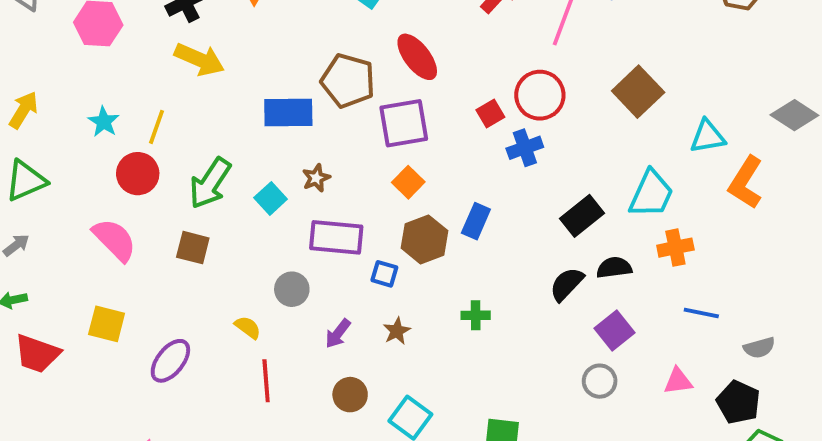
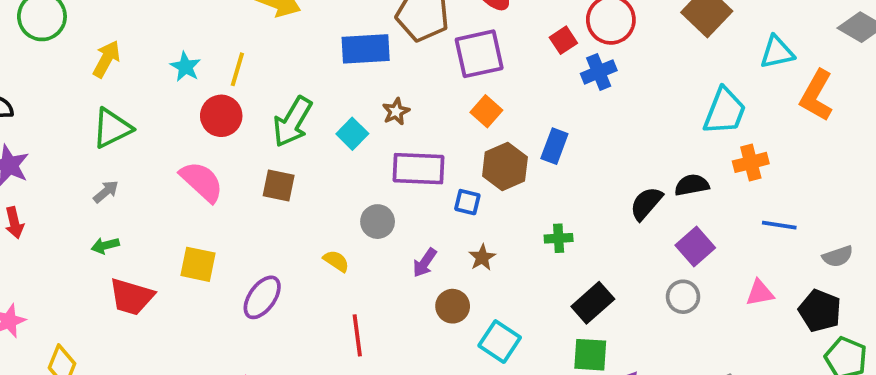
black rectangle: (582, 216) -> (593, 303), moved
red line: (266, 381) -> (357, 335), moved
brown circle: (350, 395) -> (453, 306), moved

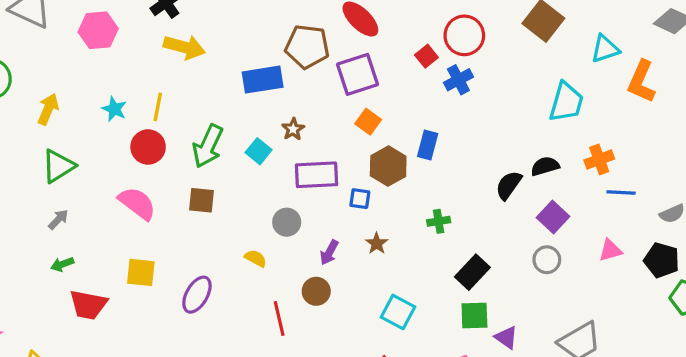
orange cross: (751, 162) -> (599, 160), moved
brown circle: (453, 306) -> (316, 291), moved

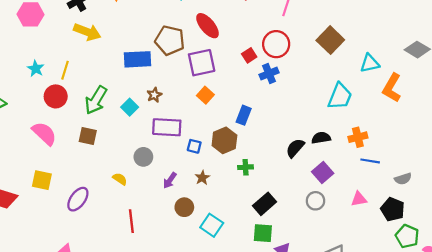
brown hexagon: (388, 166) -> (224, 140), moved
brown circle: (316, 291) -> (184, 207), moved

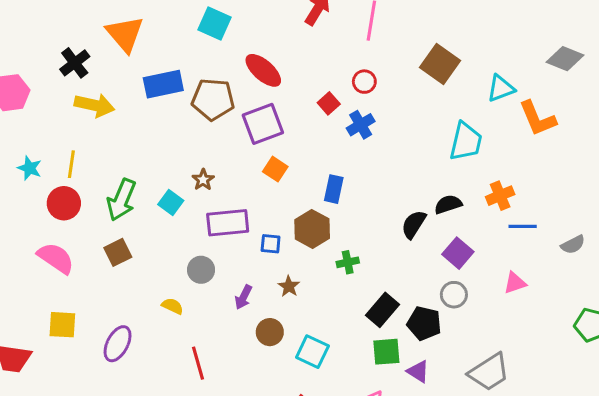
red circle: (276, 44) -> (364, 82), size x0.6
blue rectangle: (138, 59) -> (163, 84), moved
orange L-shape: (392, 88) -> (537, 118), turned -44
brown square: (88, 136) -> (118, 252), turned -30
black pentagon: (393, 209) -> (424, 323), moved

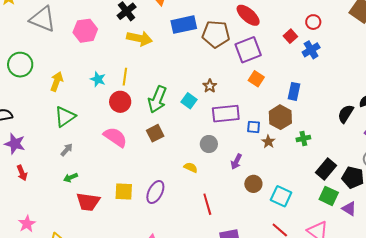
brown star: (289, 286) -> (268, 142), moved
yellow square: (62, 325) -> (124, 191), moved
green square: (386, 352) -> (329, 196), turned 30

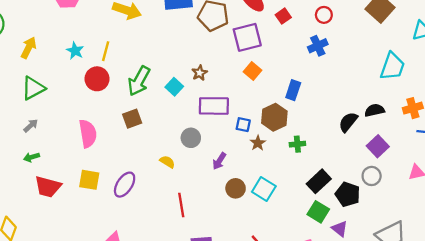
red square: (290, 36) -> (283, 16), moved
pink semicircle: (115, 137) -> (88, 134), moved, turned 40
cyan square: (281, 196) -> (264, 189), moved

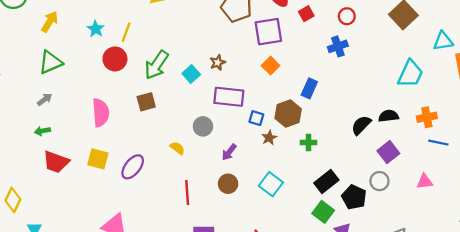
brown circle: (236, 188) -> (228, 184), moved

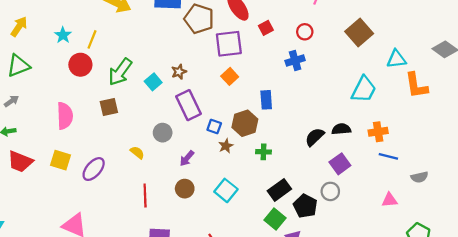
blue rectangle: (309, 88) -> (266, 100), turned -30
purple rectangle: (229, 97) -> (189, 105), turned 56
pink triangle: (425, 182) -> (390, 200), moved

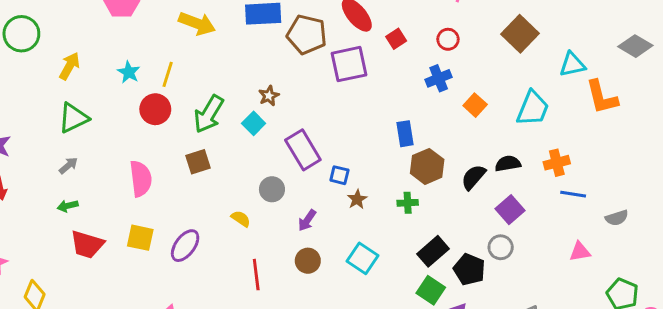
brown star: (179, 72) -> (269, 96), moved
orange square: (230, 76) -> (475, 105), moved
brown hexagon: (245, 123) -> (427, 166), moved

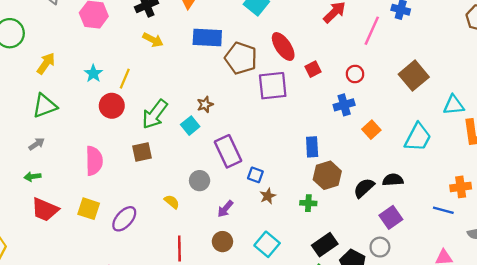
yellow arrow: (197, 23) -> (153, 40), size x0.7
orange cross: (557, 163) -> (461, 187), moved

